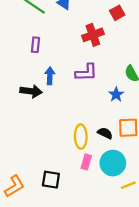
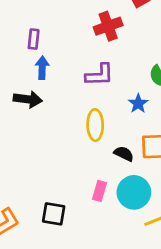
blue arrow: (50, 76) -> (42, 68), moved
yellow ellipse: (81, 137) -> (95, 125), moved

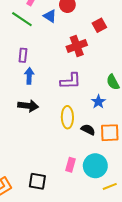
black arrow: (28, 99) -> (28, 106), moved
black semicircle: (124, 154) -> (88, 130), moved

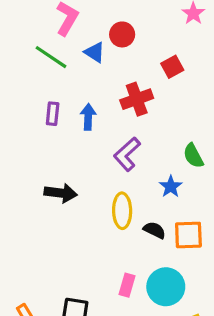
blue arrow: (29, 76) -> (88, 117), moved
purple L-shape: (71, 81) -> (127, 154), turned 140

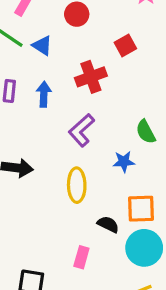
blue triangle: (95, 52) -> (42, 46), moved
blue star: (171, 186) -> (124, 162), turned 30
black semicircle: (154, 230) -> (108, 224), moved
cyan circle: (166, 287) -> (144, 248), moved

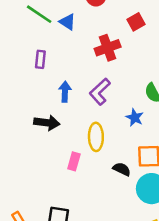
blue arrow: (44, 94) -> (65, 92), moved
blue star: (124, 162) -> (135, 118), turned 30
pink rectangle: (81, 257) -> (74, 161), moved

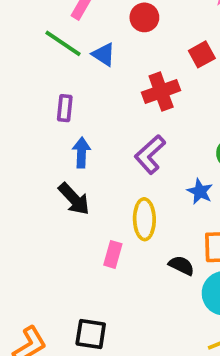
blue arrow: (65, 92) -> (81, 153), moved
black arrow: (47, 123) -> (74, 199), turned 40

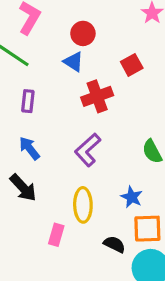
blue triangle: (104, 54) -> (74, 62), moved
purple rectangle: (65, 108) -> (28, 101), moved
blue arrow: (81, 153) -> (29, 148), turned -40
blue star: (200, 191) -> (132, 197), moved

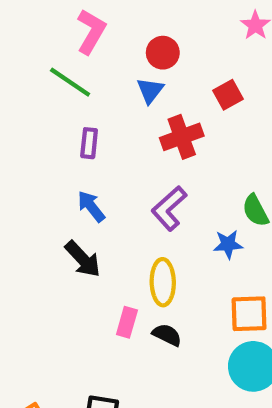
blue triangle: (74, 62) -> (150, 91), turned 35
blue star: (132, 197) -> (228, 244), moved, turned -30
black semicircle: (114, 244) -> (167, 335), moved

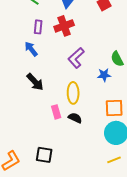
red cross: (182, 137) -> (64, 26), moved
blue arrow: (91, 206) -> (31, 49), moved
pink rectangle: (127, 322) -> (56, 112), turned -32

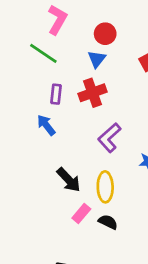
black arrow: (35, 82) -> (69, 180), moved
pink rectangle: (56, 112) -> (81, 214), turned 56

